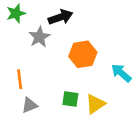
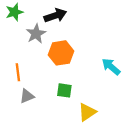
orange hexagon: (83, 54) -> (61, 53), moved
yellow triangle: (95, 104) -> (87, 112), moved

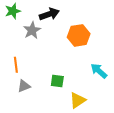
orange hexagon: (61, 53) -> (79, 35), moved
cyan arrow: (111, 67) -> (99, 71), moved

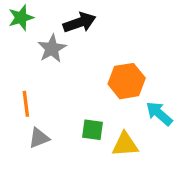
orange hexagon: (79, 35) -> (127, 81), moved
yellow triangle: (78, 100) -> (125, 144), moved, turned 30

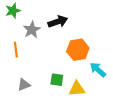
black arrow: (80, 22) -> (58, 22), moved
orange line: (26, 104) -> (16, 50), moved

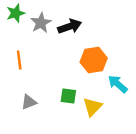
gray star: (32, 30) -> (41, 23), moved
yellow triangle: (77, 89) -> (92, 107), turned -42

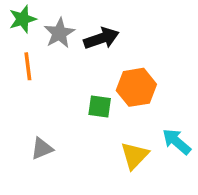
orange line: (19, 60) -> (28, 66), moved
cyan arrow: (118, 84) -> (177, 142), moved
green square: (68, 96) -> (100, 107), moved

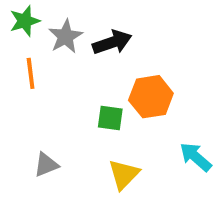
yellow triangle: (135, 156) -> (124, 174), moved

